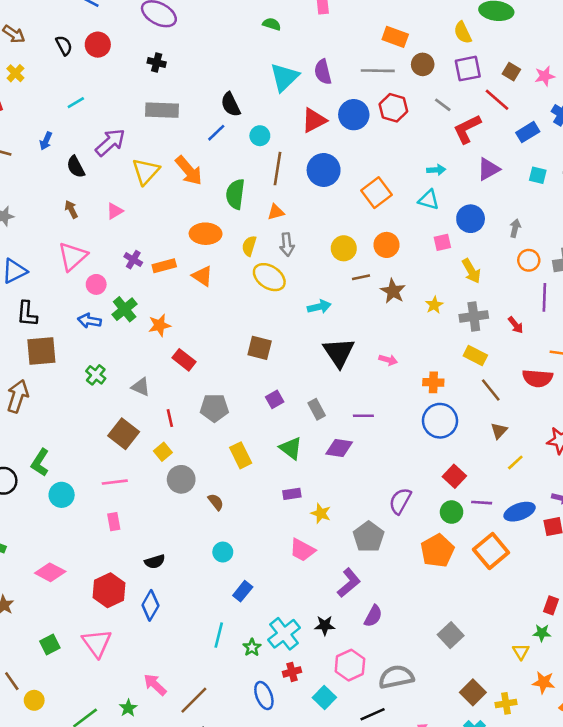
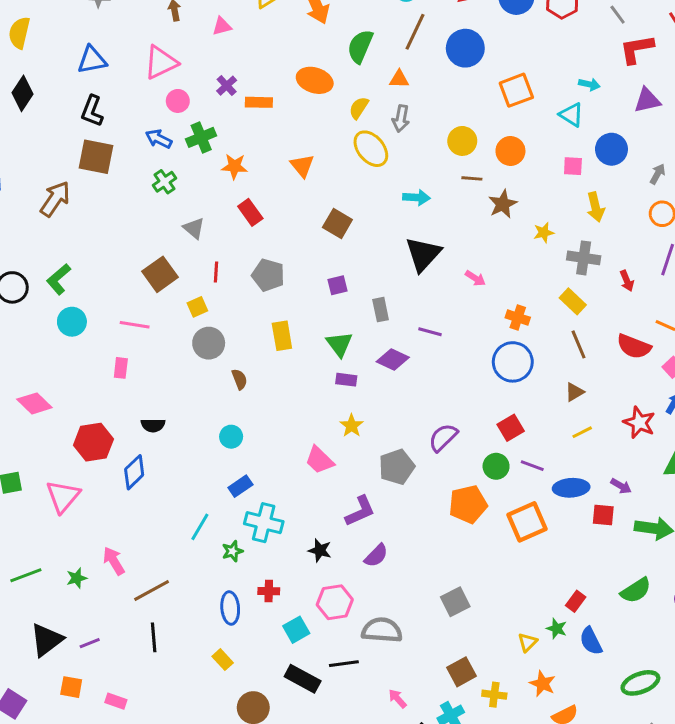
orange triangle: (202, 276) -> (302, 166), moved
green cross: (96, 375) -> (165, 182), moved
purple rectangle: (292, 494) -> (346, 380), moved
cyan cross: (284, 634) -> (264, 523), moved, turned 36

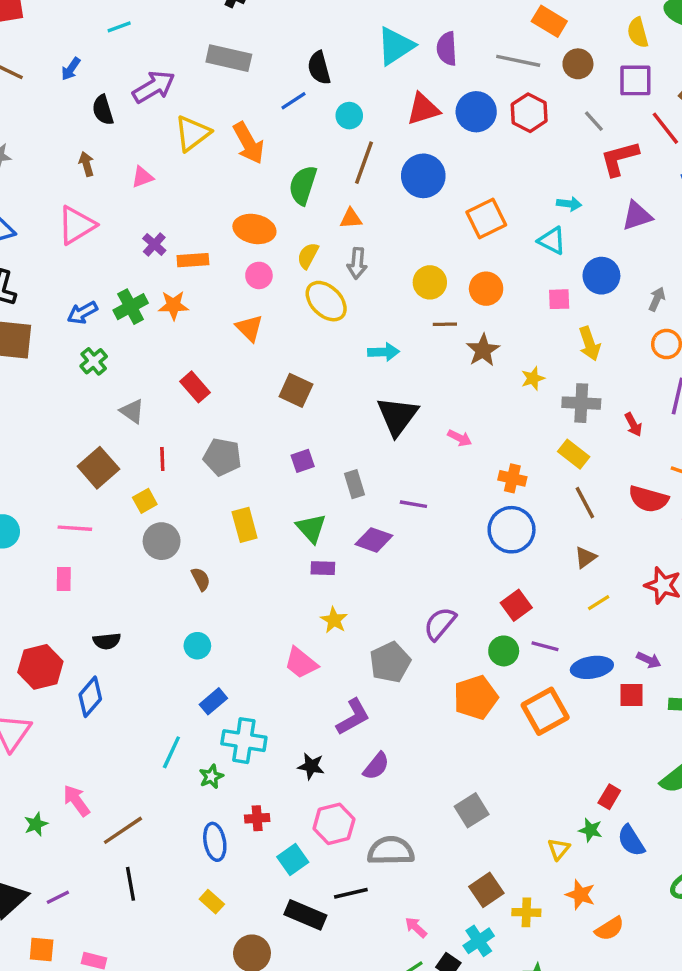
pink circle: (178, 101) -> (259, 275), moved
blue arrow: (159, 139) -> (82, 313), turned -50
orange star: (234, 166) -> (173, 305), moved

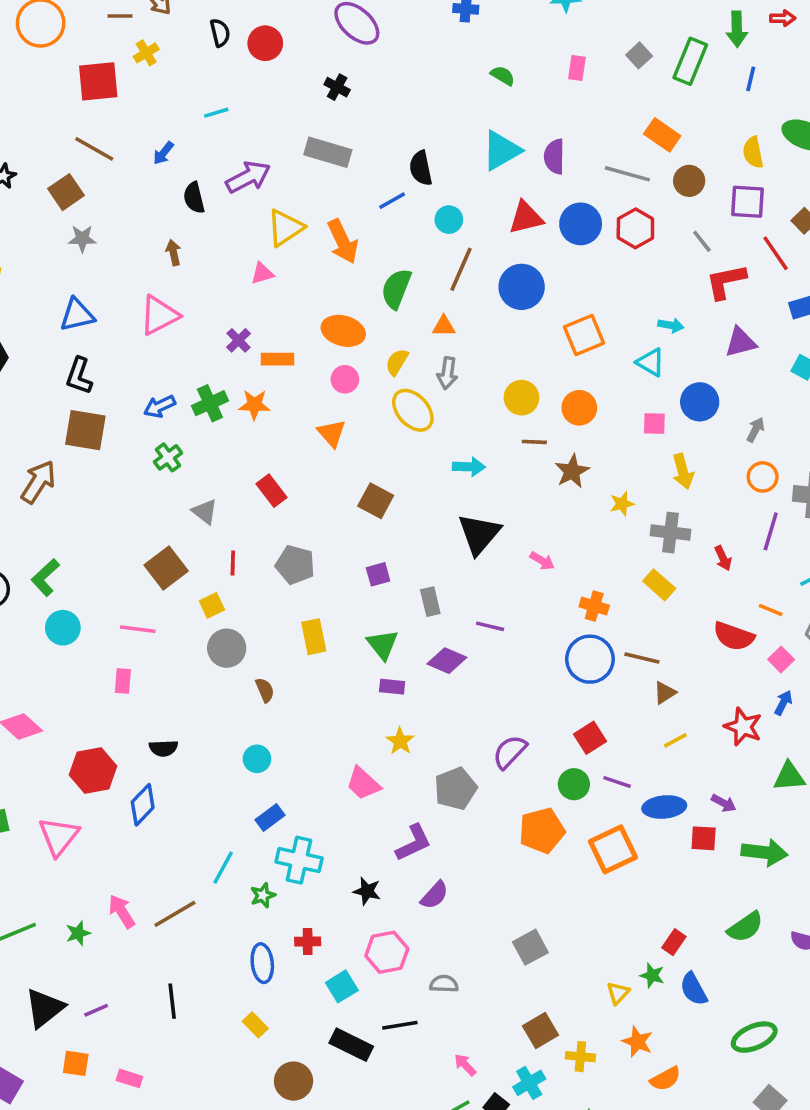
pink triangle: (142, 177) -> (262, 273), moved
brown line: (585, 503) -> (642, 658), moved, turned -52
brown line: (123, 830) -> (175, 914), moved
gray semicircle: (391, 851) -> (444, 984), size x0.6

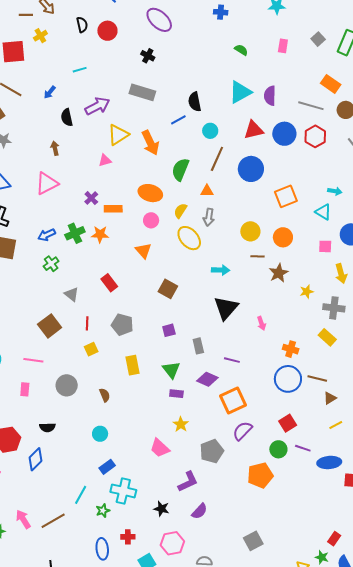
pink arrow: (542, 561) -> (261, 323), turned 40
yellow square: (212, 605) -> (91, 349), moved
gray circle: (227, 648) -> (67, 385), moved
orange square: (613, 849) -> (233, 400), moved

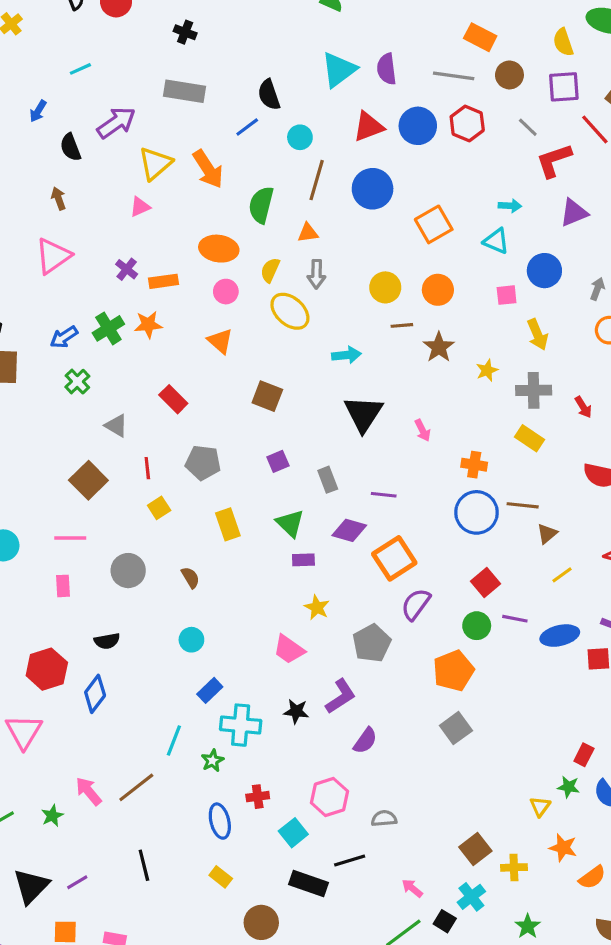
black star: (161, 509) -> (296, 711), moved
gray square: (253, 541) -> (456, 728), moved

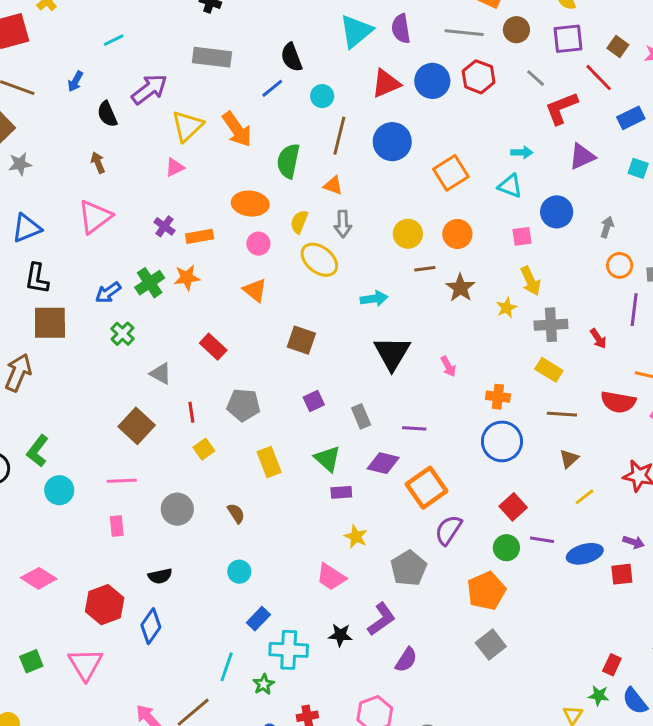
orange triangle: (308, 233) -> (333, 185), turned 30
yellow arrow: (537, 334) -> (530, 281), moved
brown line: (523, 505) -> (562, 414), moved

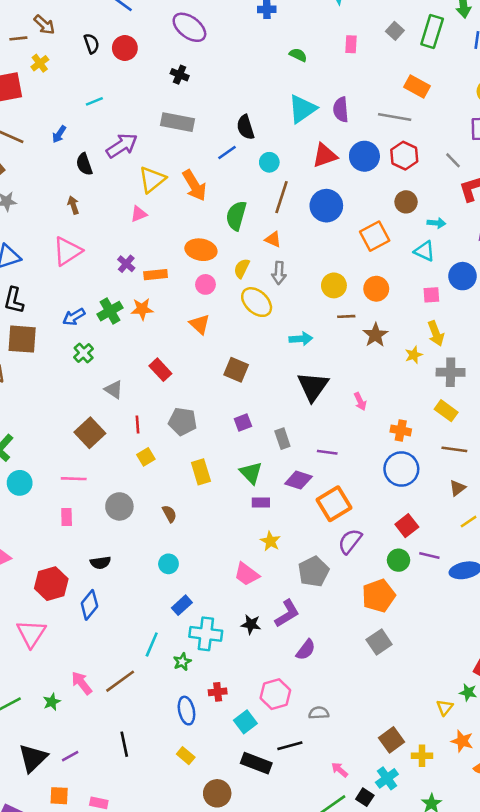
brown circle: (516, 30) -> (406, 202), moved

